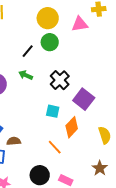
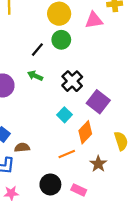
cyan square: (53, 111) -> (65, 115), turned 32
orange line: (55, 147) -> (67, 154), turned -70
brown star: (100, 168) -> (98, 164), moved

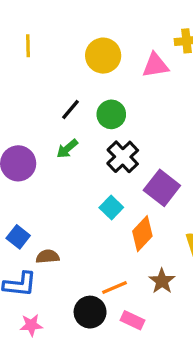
green circle: (61, 40) -> (111, 114), moved
green arrow: (35, 76) -> (67, 149), turned -64
orange line: (67, 154) -> (115, 288), moved

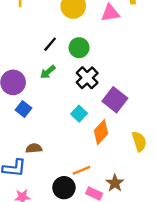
blue square: (18, 237) -> (23, 109), moved
brown star: (162, 281) -> (115, 183), moved

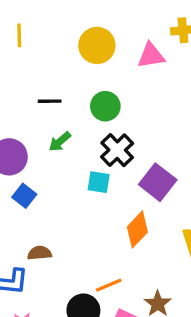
black line: (50, 44) -> (50, 101), moved, turned 49
cyan square: (79, 114) -> (99, 182), moved, turned -35

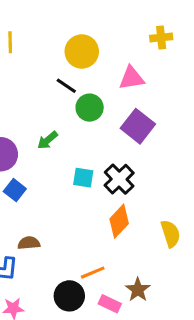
pink triangle: (151, 56) -> (132, 78), moved
black line: (50, 101) -> (66, 86), moved, turned 35
black cross: (117, 150) -> (119, 179), moved
purple square: (158, 182) -> (138, 126), moved

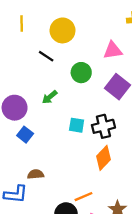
yellow circle: (82, 51) -> (63, 30), moved
black line: (66, 86) -> (46, 56), moved
black cross: (119, 179) -> (103, 126), turned 30

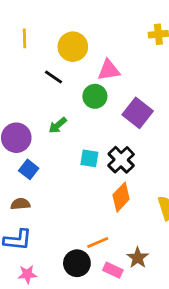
pink triangle: (113, 50) -> (109, 70), moved
black cross: (103, 126) -> (121, 160), turned -30
brown semicircle: (36, 174) -> (20, 204), moved

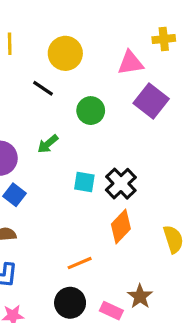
pink triangle: (109, 70) -> (130, 63), moved
purple square: (138, 113) -> (151, 101), moved
orange line: (98, 243) -> (80, 263), moved

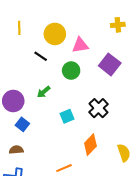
pink triangle: (130, 63) -> (80, 45), moved
cyan square: (84, 182) -> (67, 116), turned -32
black cross: (121, 184) -> (99, 108), moved

